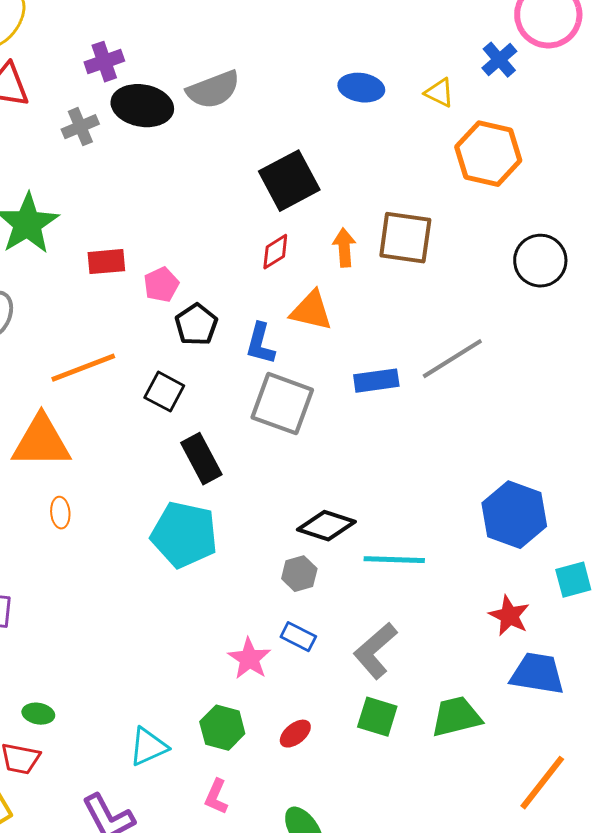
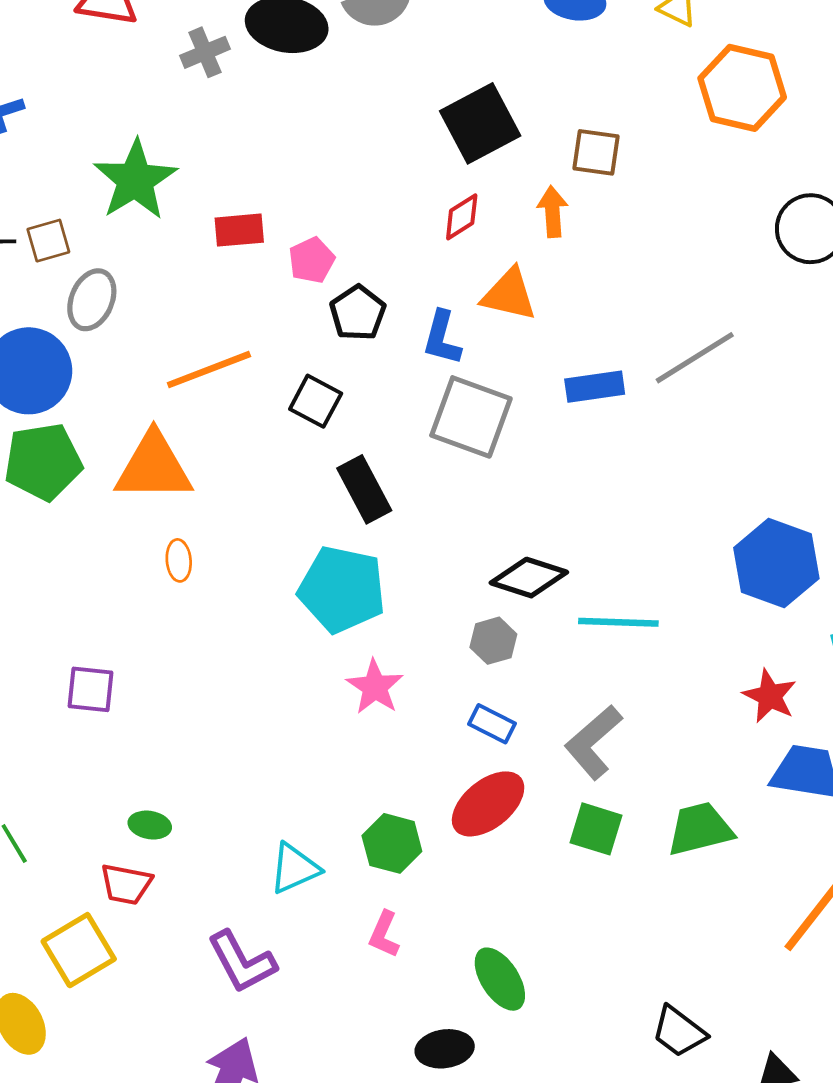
brown square: (405, 238) -> (596, 152), moved, size x0.7
pink star: (249, 659) -> (375, 687), moved
red ellipse: (295, 734) -> (488, 804), moved, size x1.8

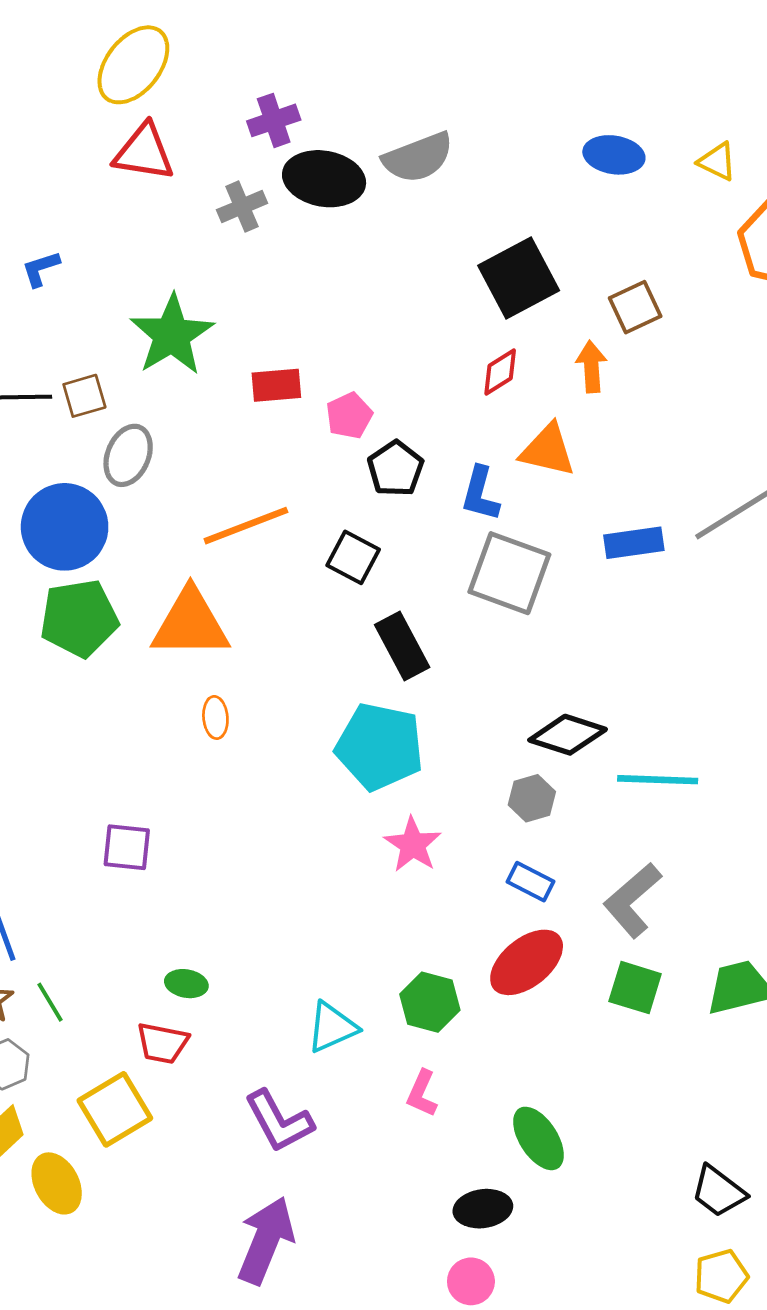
brown square: (596, 152) -> (635, 307), turned -33

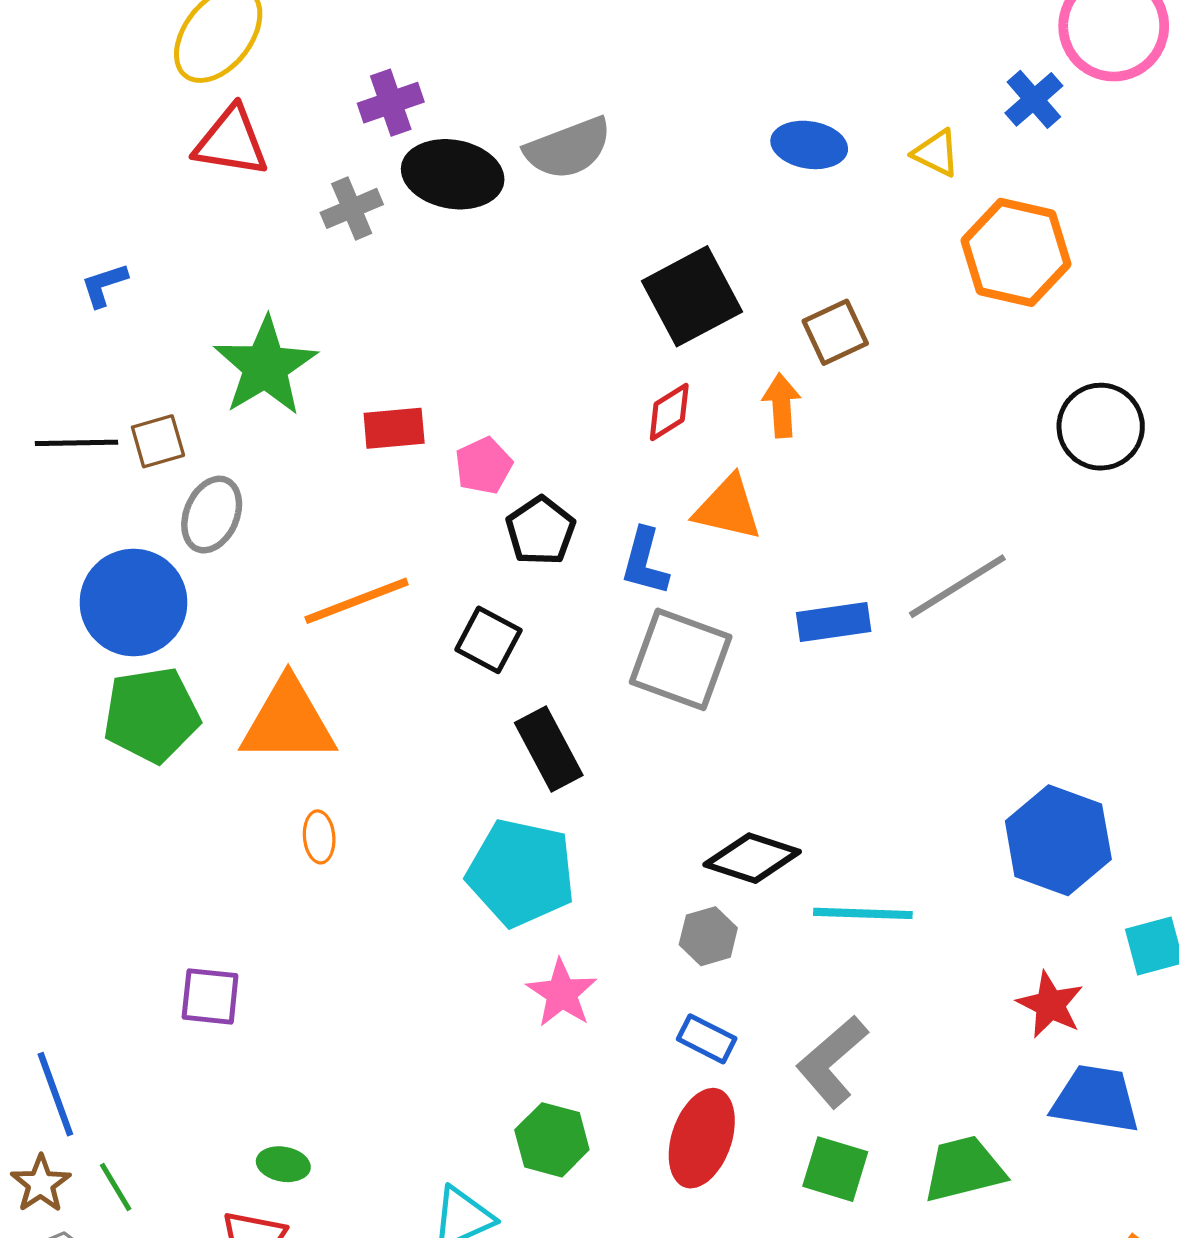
red ellipse: (527, 962) -> (702, 1138), turned -32
green hexagon: (430, 1002) -> (552, 1140), moved

